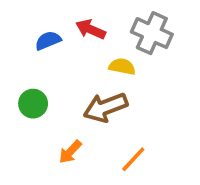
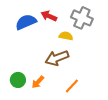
blue semicircle: (48, 41) -> (26, 22), size x1.5
green circle: (33, 104) -> (18, 80), moved

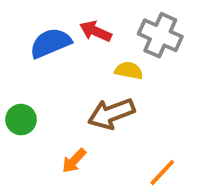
green circle: (18, 80) -> (21, 120), moved
orange line: (72, 86) -> (162, 172), moved

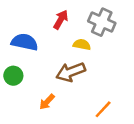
red arrow: (96, 31) -> (61, 20), turned 96
blue semicircle: (50, 43) -> (25, 42), moved, turned 35

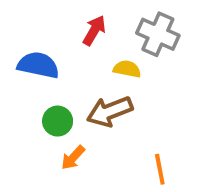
green circle: (13, 76) -> (58, 121), moved
orange line: (103, 109) -> (160, 169), turned -54

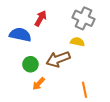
red arrow: (94, 30) -> (41, 18), moved
yellow semicircle: (127, 69) -> (77, 42), moved

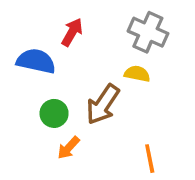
brown arrow: (58, 59) -> (103, 104), turned -35

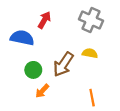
yellow semicircle: (137, 74) -> (90, 53), moved

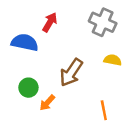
yellow semicircle: (90, 53) -> (113, 60), moved
green circle: (33, 70) -> (28, 88), moved

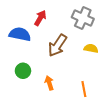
brown arrow: (71, 73) -> (57, 45), moved
orange arrow: (47, 103) -> (49, 83), moved, turned 120

